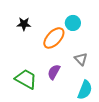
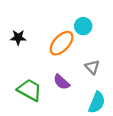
black star: (24, 24) -> (18, 37), moved
purple semicircle: (54, 72) -> (62, 82), turned -77

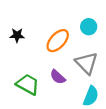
cyan circle: (83, 26) -> (89, 27), moved
gray triangle: (92, 67) -> (87, 63), size x1.6

